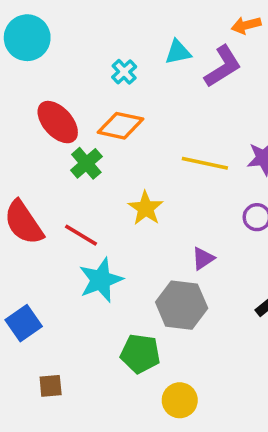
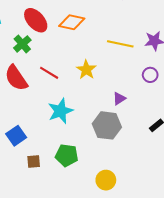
green cross: (86, 163) -> (22, 44), moved
red line: (81, 235) -> (49, 73), moved
green pentagon: (140, 354) -> (67, 155), moved
brown square: (51, 386) -> (34, 161), moved

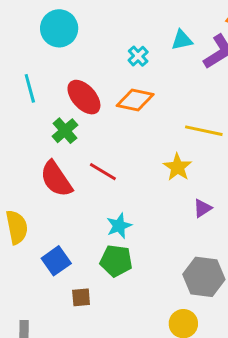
yellow star: (86, 70) -> (178, 167), moved
cyan star: (60, 111) -> (119, 226), size x0.7
gray hexagon: (107, 125) -> (204, 277), moved
green pentagon: (67, 155) -> (116, 261), moved

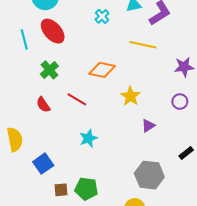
red ellipse: (84, 97) -> (53, 31), moved
orange diamond: (135, 100) -> (102, 70), moved
yellow line: (204, 131) -> (143, 45), moved
red semicircle: (56, 179) -> (43, 105), size x0.6
green pentagon: (116, 261) -> (86, 189), moved

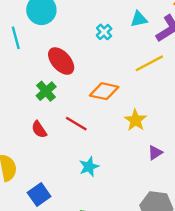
red ellipse: (53, 31) -> (61, 61), moved
cyan line: (24, 39) -> (16, 38), moved
yellow line: (143, 45) -> (149, 63), turned -40

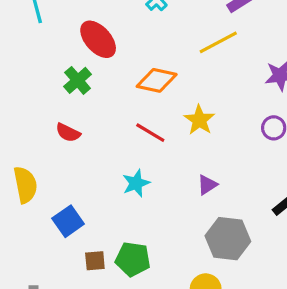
red line: (76, 124) -> (150, 133), moved
red semicircle: (39, 129) -> (68, 133), turned -30
purple triangle: (155, 153) -> (207, 185), moved

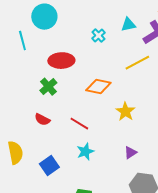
red ellipse: (98, 39) -> (61, 61), turned -50
red line: (150, 133) -> (79, 124), moved
blue square: (68, 221) -> (49, 166), moved

